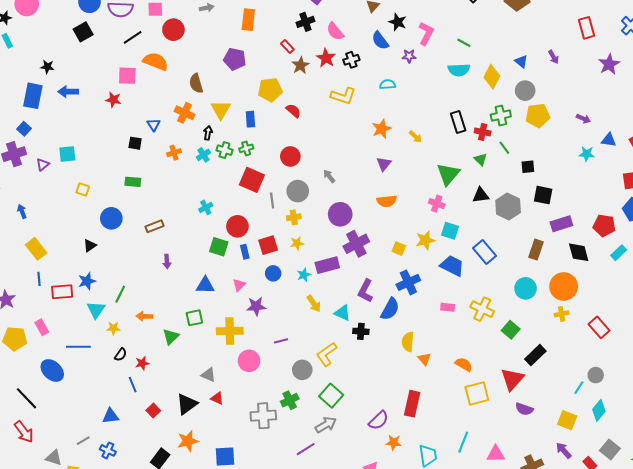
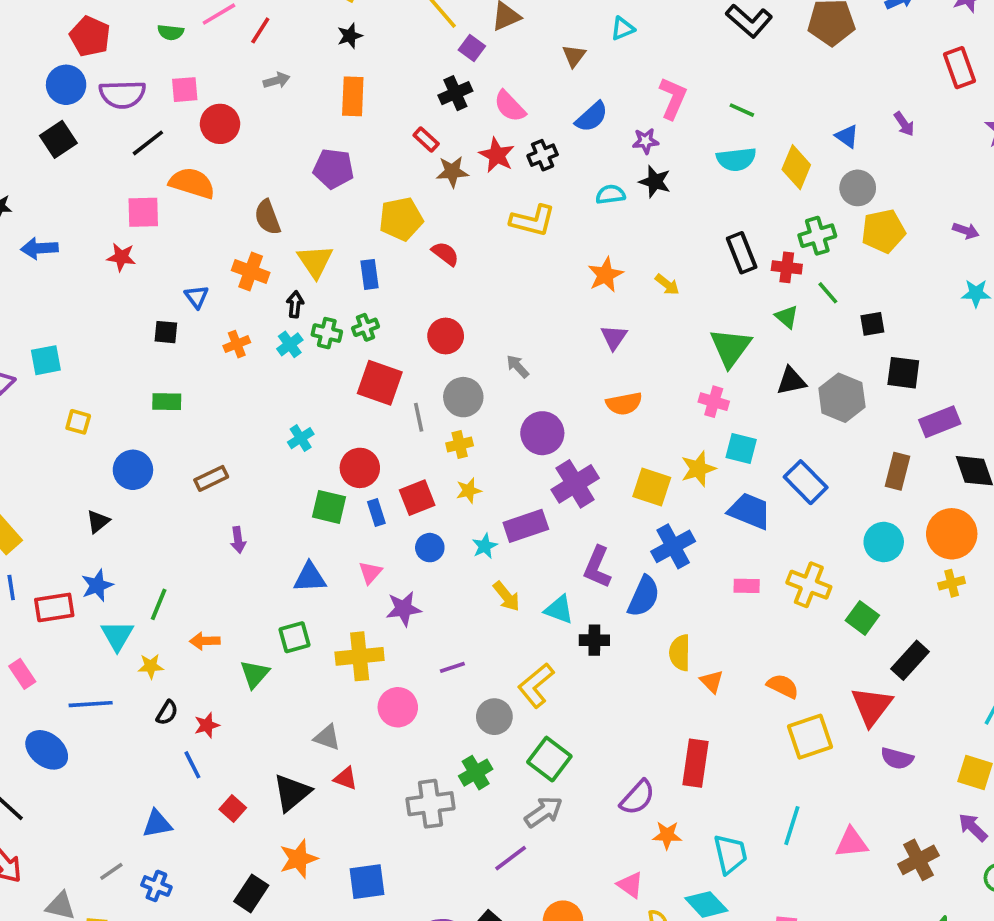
black star: (398, 22) -> (655, 182), moved
blue semicircle: (380, 41) -> (592, 117), turned -90
brown star: (301, 65) -> (452, 172), turned 30
yellow square: (399, 249) -> (652, 487), size x1.5

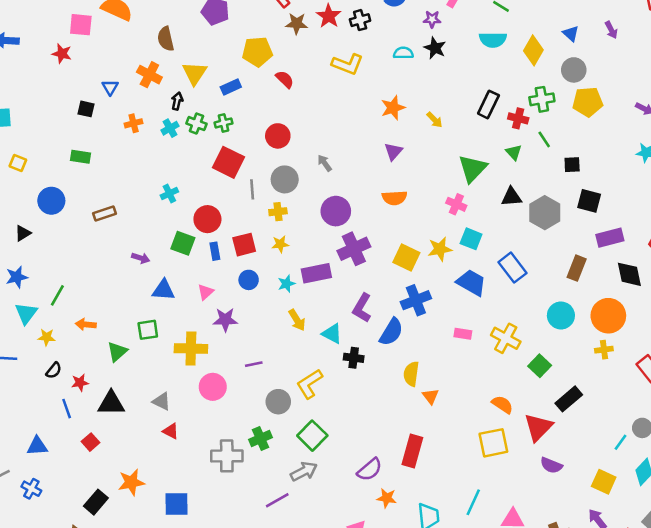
black rectangle: (742, 253) -> (488, 104), turned 40
blue rectangle: (369, 274) -> (231, 87), turned 66
purple arrow: (238, 540) -> (141, 258), moved, turned -72
orange semicircle: (783, 686) -> (502, 405), moved
black triangle: (292, 793) -> (111, 403), moved, turned 32

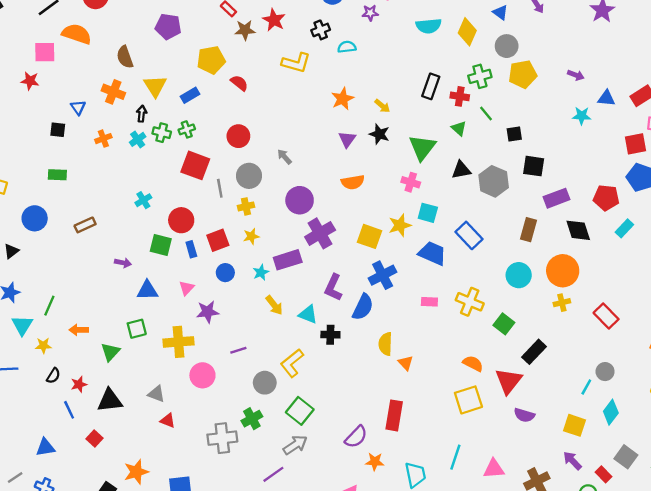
black cross: (360, 20) -> (321, 30), moved
black star: (435, 48) -> (379, 134), moved

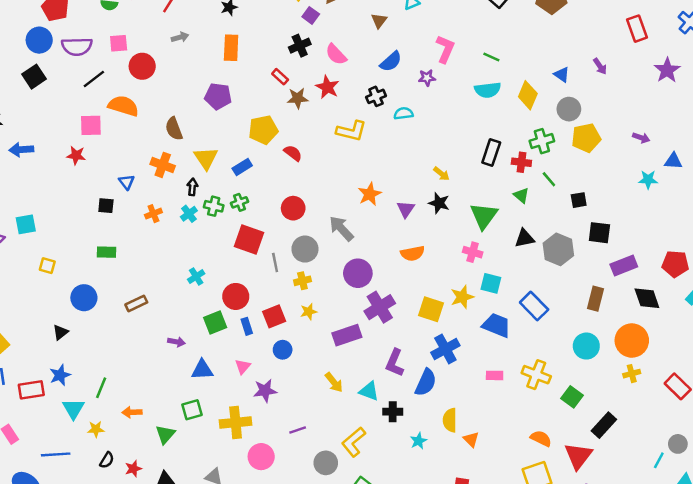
orange star: (342, 99) -> (370, 194), moved
gray arrow: (284, 157) -> (341, 228), size x1.6
green square: (161, 245) -> (215, 323), turned -35
cyan star: (261, 272) -> (418, 441), moved

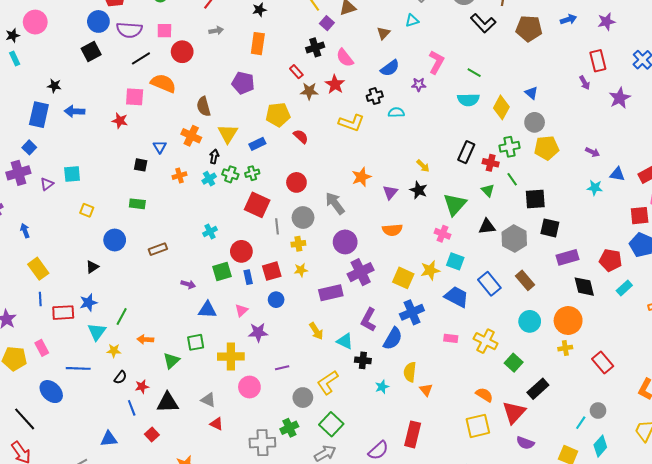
purple arrow: (600, 66) -> (585, 83), moved
black square: (579, 200) -> (535, 199), size x1.5
brown rectangle: (596, 299) -> (525, 280), moved, turned -60

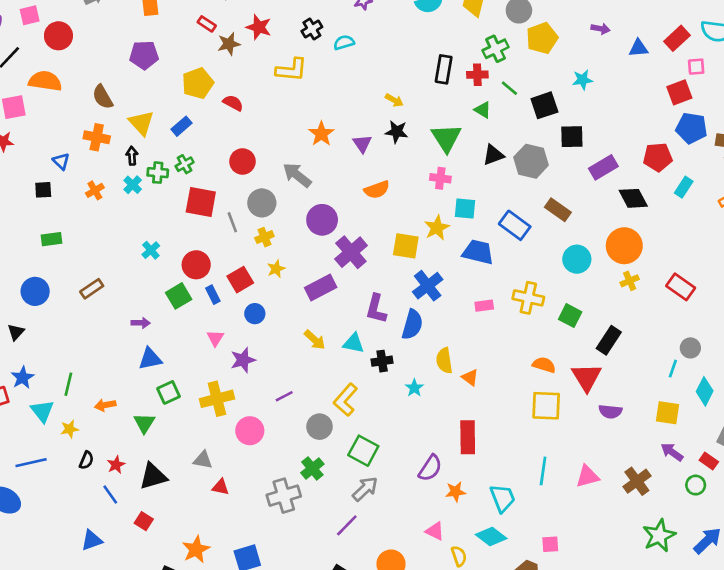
cyan star: (595, 188) -> (583, 80), moved
blue triangle: (207, 310) -> (150, 359), moved
yellow square: (478, 426) -> (546, 406), turned 30

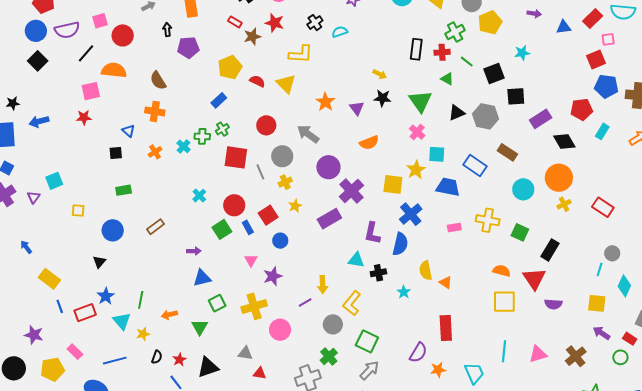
yellow triangle: (141, 123) -> (286, 84), moved
black arrow: (132, 156) -> (167, 30), moved
pink cross: (440, 178) -> (417, 132), turned 35
yellow arrow: (315, 340) -> (323, 285), moved, turned 48

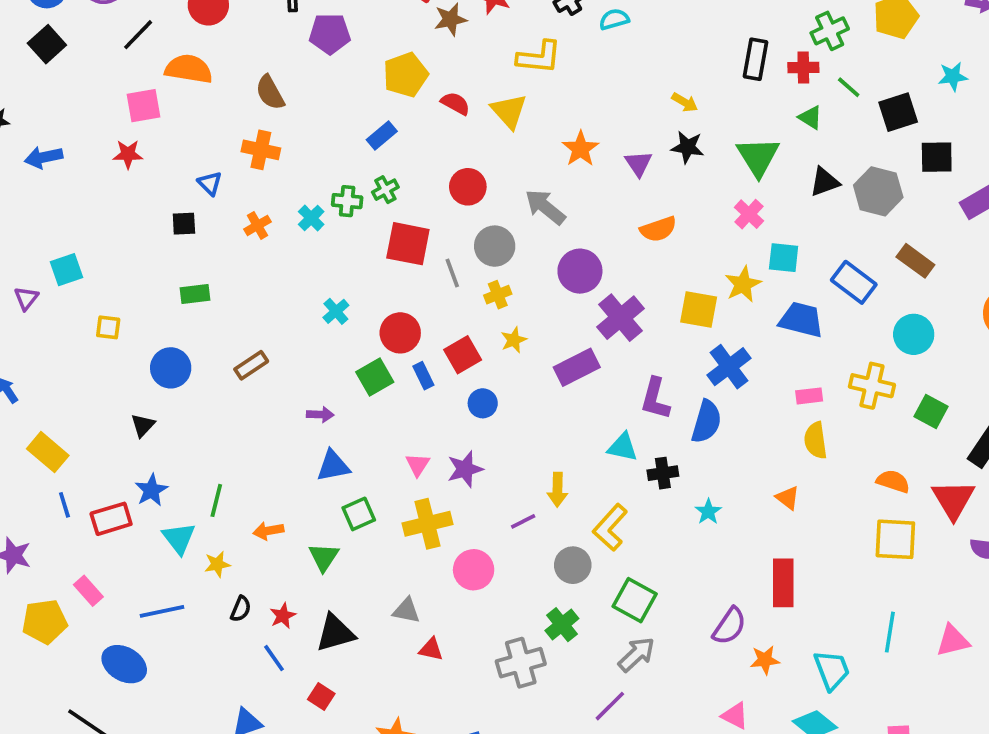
cyan circle: (523, 189) -> (914, 334), moved
pink triangle: (251, 260) -> (418, 465), moved
yellow semicircle: (426, 270) -> (816, 440), moved

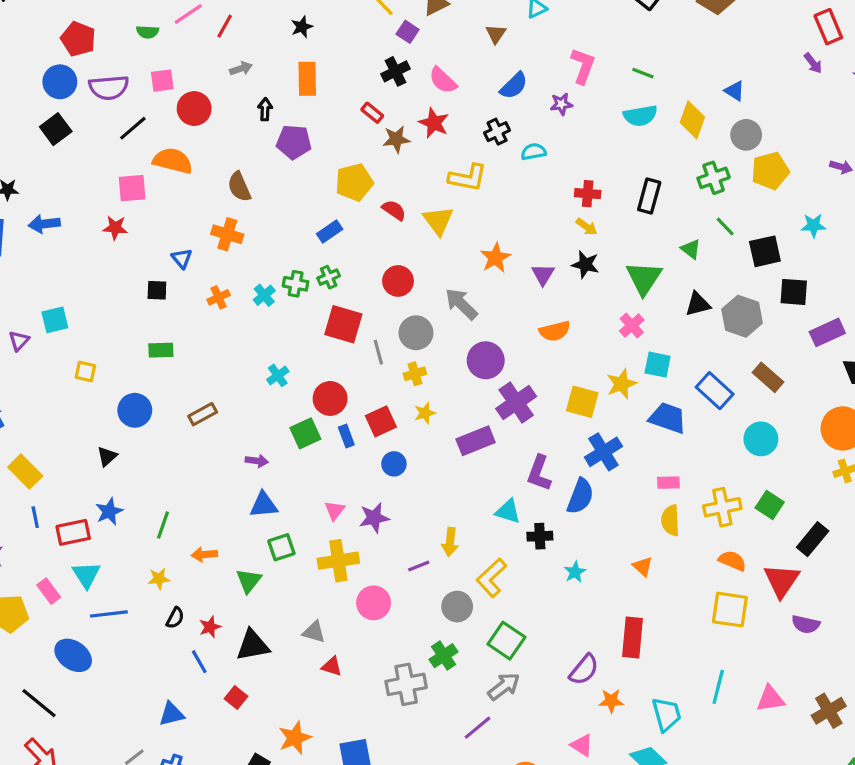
red cross: (803, 67) -> (588, 194), moved
yellow cross: (872, 386) -> (722, 507), moved, turned -30
cyan triangle: (179, 538) -> (86, 575), moved

